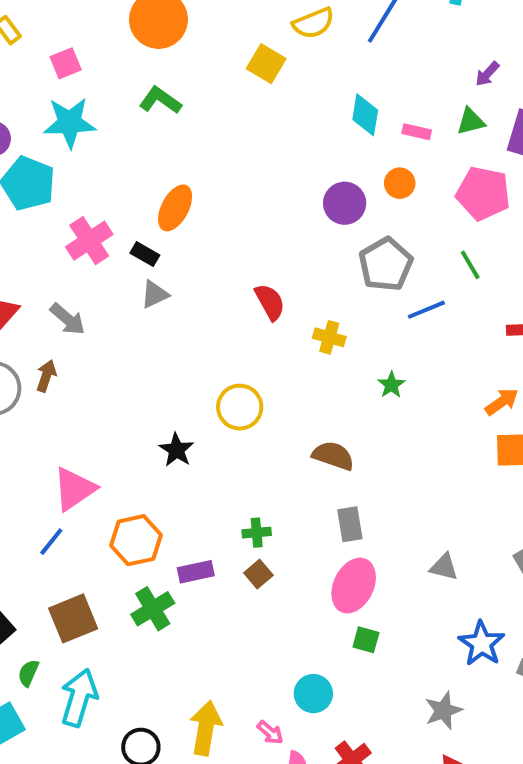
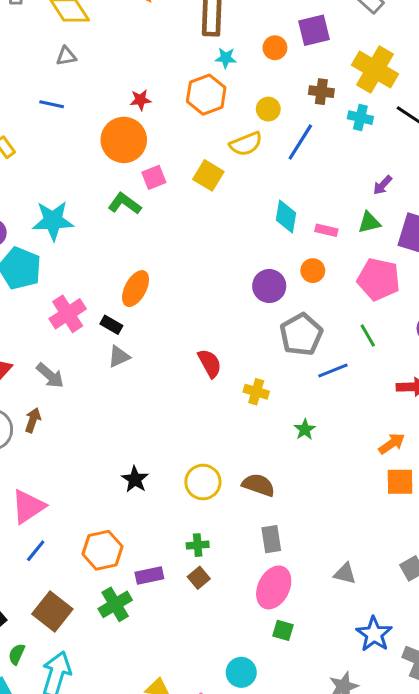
pink square: (66, 63) -> (154, 177), moved
yellow circle: (240, 407) -> (203, 482), moved
pink triangle: (74, 489) -> (28, 506), moved
brown square: (73, 618) -> (52, 611), turned -30

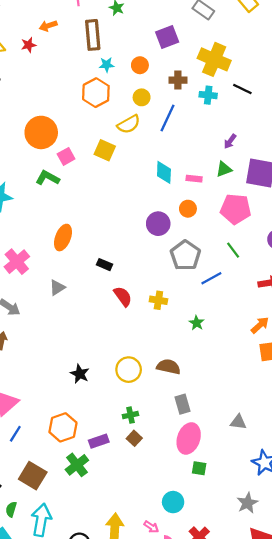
orange circle: (275, 48) -> (140, 65), moved
red star: (141, 100) -> (29, 45), moved
black rectangle: (111, 325) -> (105, 265), moved
red semicircle: (210, 363) -> (123, 296), moved

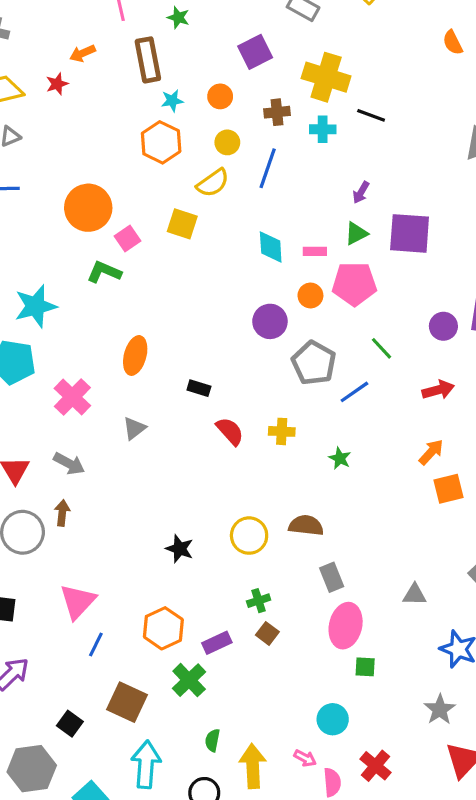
pink pentagon: (236, 209) -> (354, 284), moved
green semicircle: (11, 509) -> (212, 740), moved

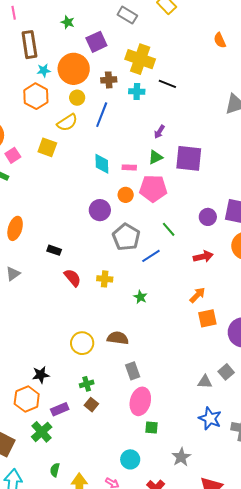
green star: (178, 18) -> (68, 22), moved
orange circle: (220, 96) -> (74, 69), size x2.0
black star: (180, 549) -> (41, 375), moved, turned -30
gray triangle: (415, 595) -> (205, 382), moved
gray star: (440, 710) -> (181, 457), moved

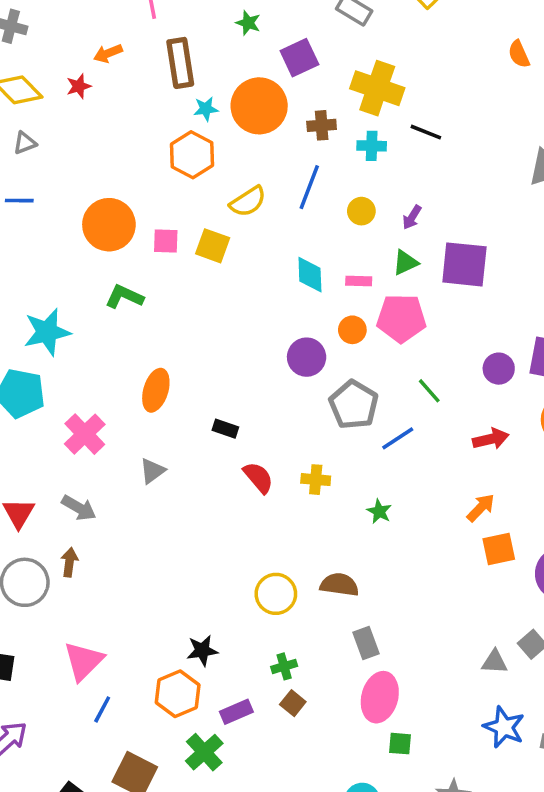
yellow circle: (77, 98) -> (361, 211), moved
pink square: (13, 155) -> (166, 241), moved, turned 35

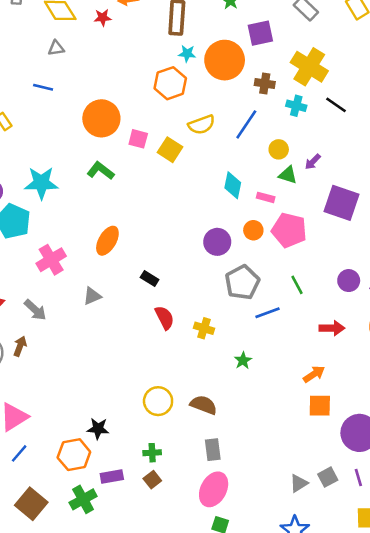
green triangle: (405, 263) -> (288, 175), moved, turned 30
gray triangle: (495, 662) -> (299, 483), turned -48

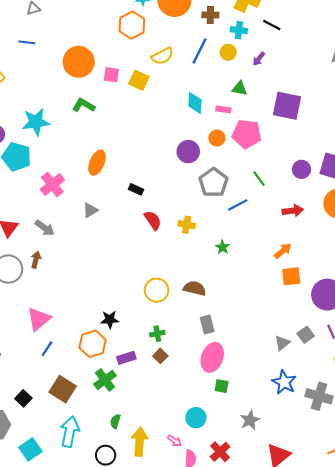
yellow circle: (279, 149) -> (228, 52), moved
purple arrow: (313, 162) -> (259, 59), moved

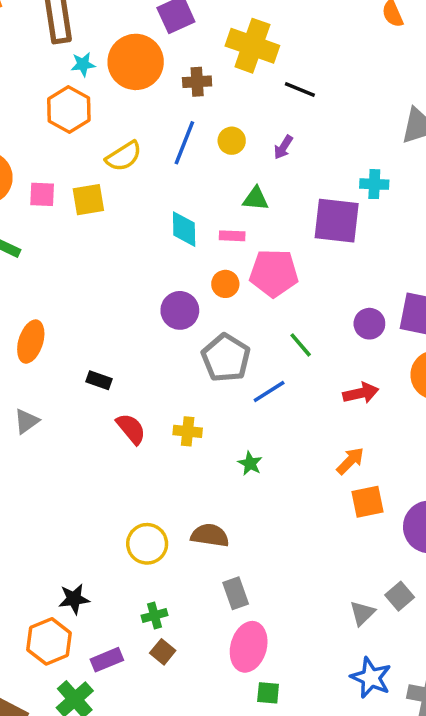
cyan cross: (239, 30) -> (374, 184), moved
yellow square: (139, 80) -> (88, 200), turned -30

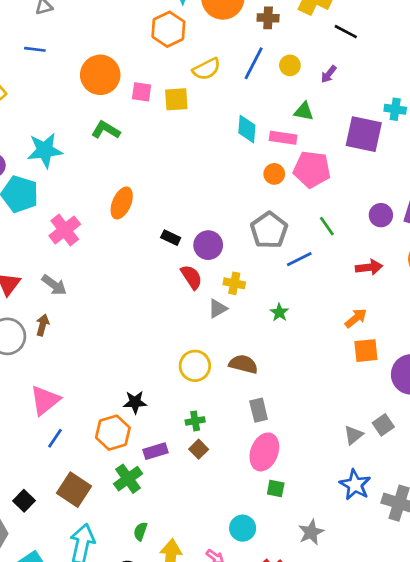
pink rectangle: (232, 236) -> (283, 138), size x1.4
purple circle: (180, 310) -> (208, 245), moved
gray triangle: (26, 421) -> (218, 308), moved

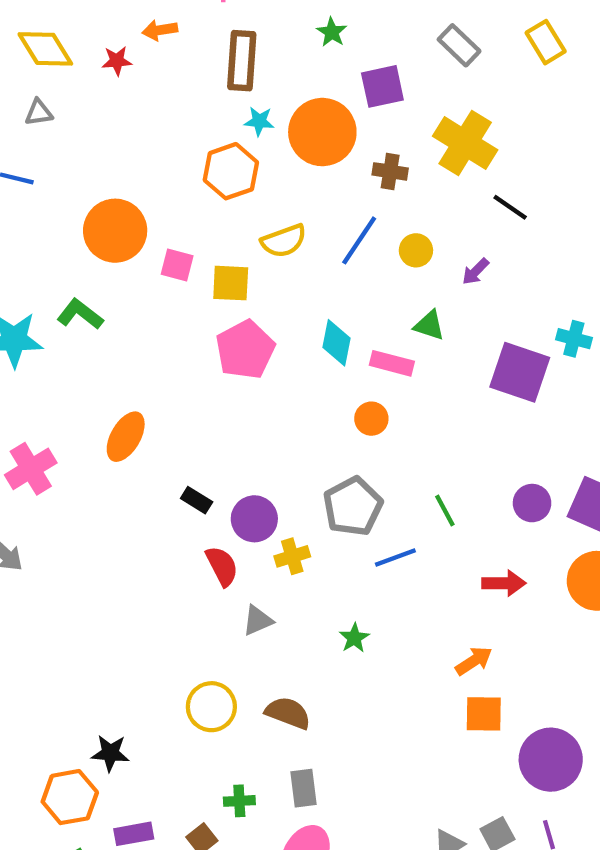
green L-shape: (106, 130) -> (80, 314), moved
pink pentagon: (312, 169) -> (245, 350), moved, turned 30
yellow cross: (234, 283) -> (292, 556), moved, turned -35
green cross: (195, 421) -> (239, 801), moved

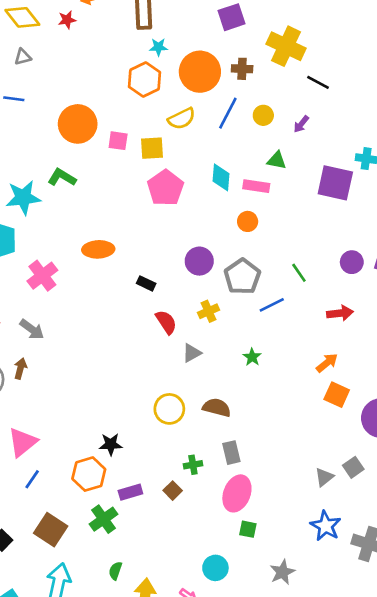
orange circle: (322, 132) -> (200, 72), moved
orange ellipse: (126, 437) -> (98, 249), turned 64
purple circle: (254, 519) -> (199, 261), moved
orange square: (484, 714) -> (337, 395), turned 30

